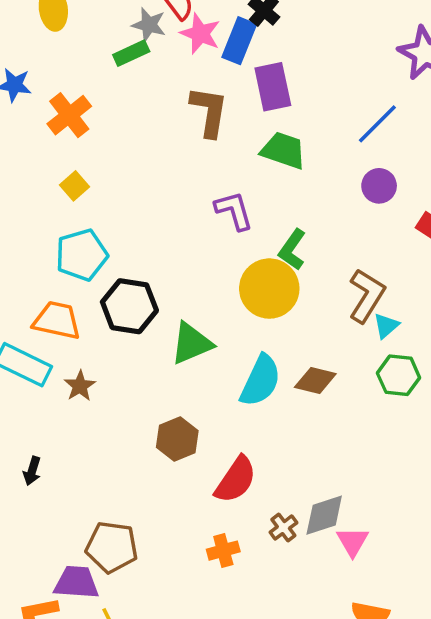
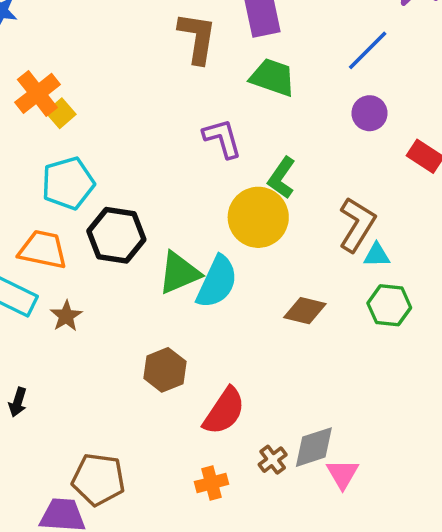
orange cross: (69, 115) -> (37, 93), moved
cyan triangle: (386, 326) -> (377, 255), turned 40
cyan semicircle: (260, 381) -> (217, 282), moved

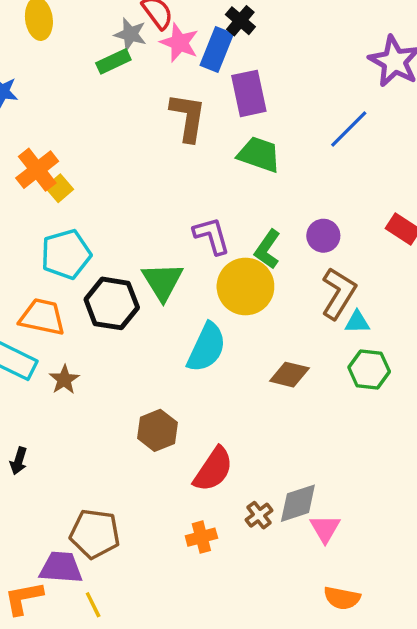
purple circle: (370, 113) -> (323, 236), moved
purple L-shape: (222, 138) -> (212, 236), moved
green triangle: (179, 273) -> (162, 281), moved, turned -39

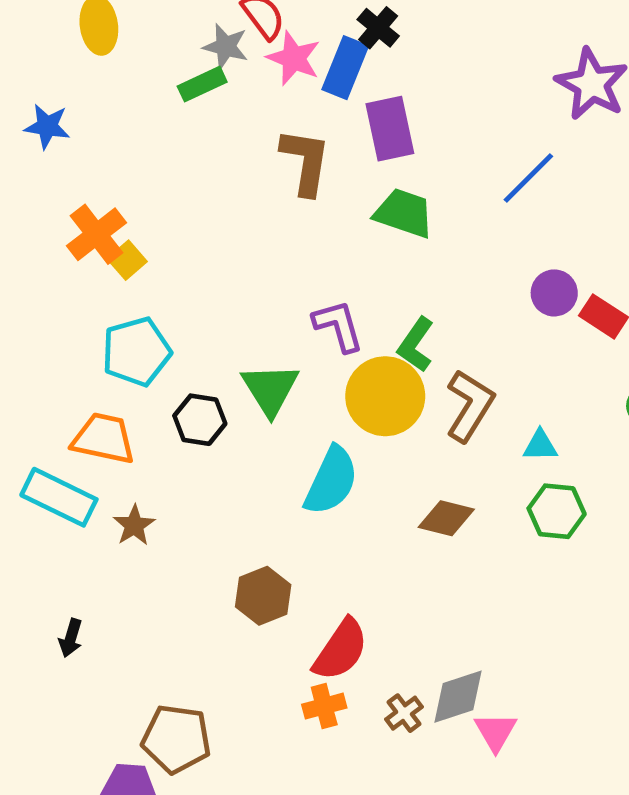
purple circle: (323, 236) -> (554, 293), moved
brown L-shape: (339, 293) -> (470, 406), moved
black hexagon: (112, 303) -> (200, 420), size x0.7
orange cross: (201, 537) -> (324, 706), moved

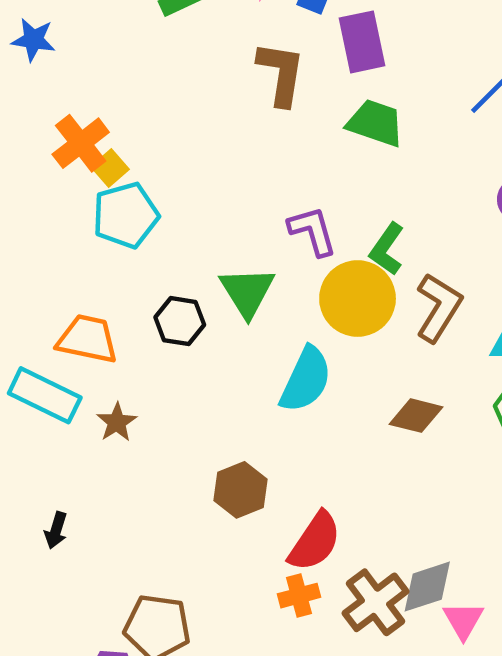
cyan pentagon: (136, 352) -> (126, 215), moved
brown cross: (404, 713) -> (376, 602), size x1.8

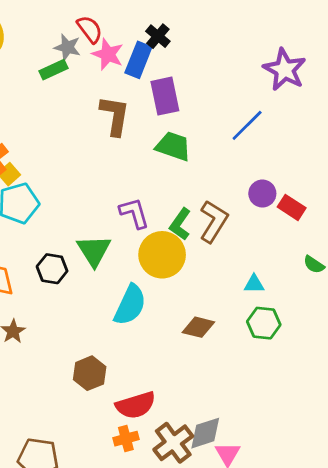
brown L-shape: (439, 308) -> (214, 221), moved
red semicircle: (315, 542) -> (136, 405), turned 39

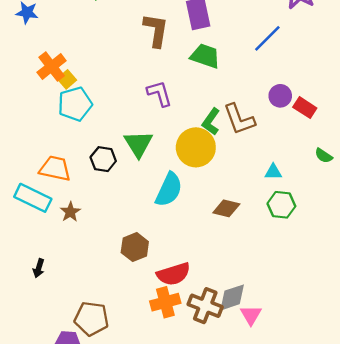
purple L-shape: (134, 213) -> (159, 93), moved
brown L-shape: (214, 221) -> (239, 119), turned 128
orange cross: (126, 439) -> (165, 302), size x1.4
brown cross: (173, 443) -> (205, 306), turned -32

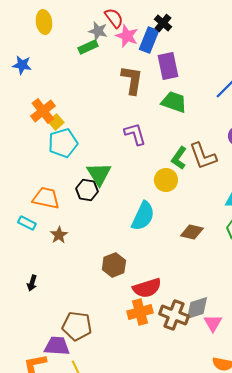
green triangle: (138, 144) -> (99, 174), moved
yellow circle: (196, 147) -> (166, 180), size x0.7
cyan rectangle: (33, 198) -> (27, 223), size x0.6

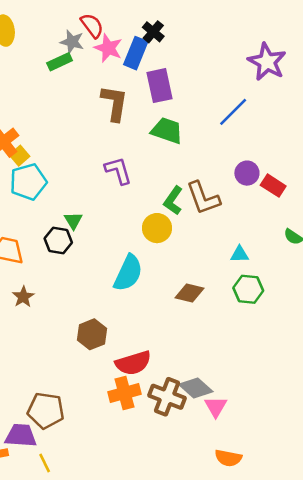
green triangle: (99, 174) -> (73, 221), size x0.6
gray diamond: (197, 308) -> (196, 388), turned 60

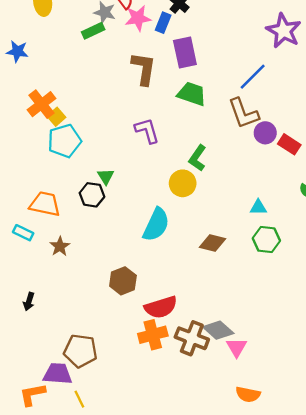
pink star: (108, 48) -> (138, 18), turned -30
blue rectangle: (136, 53) -> (163, 23), size x0.7
brown L-shape: (203, 198) -> (243, 113), moved

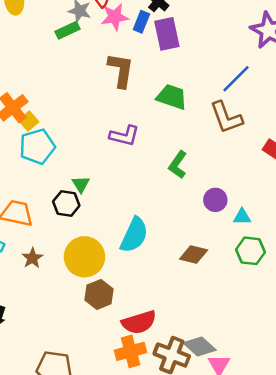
purple rectangle: (185, 53) -> (167, 34), moved
purple L-shape: (147, 131) -> (124, 136), turned 120
purple circle: (265, 133) -> (215, 200), moved
yellow circle: (183, 183) -> (84, 257), moved, size x1.4

